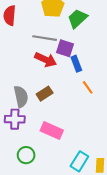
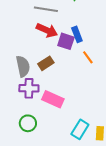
purple square: (65, 48) -> (66, 41), moved
purple cross: (15, 119) -> (29, 88), moved

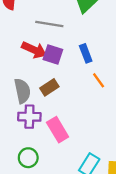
red arrow: (47, 30) -> (34, 50), moved
purple square: (66, 41) -> (53, 55), moved
pink rectangle: (53, 99) -> (58, 130), turned 35

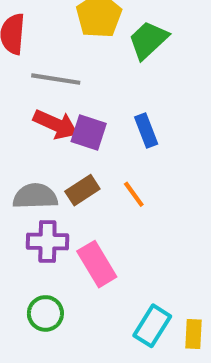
gray line: (49, 24) -> (56, 79), moved
orange line: (99, 80) -> (134, 194), moved
gray semicircle: (22, 91) -> (35, 196), turned -80

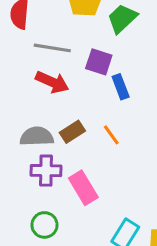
purple square: (89, 133) -> (99, 62), moved

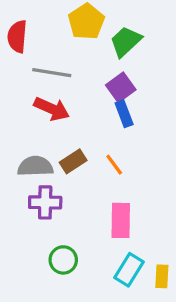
purple square: (99, 62) -> (121, 87), moved, turned 36
pink rectangle: (83, 188) -> (121, 220), moved, turned 32
green circle: (44, 225) -> (63, 260), moved

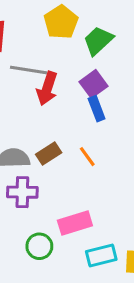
red arrow: (52, 109) -> (47, 89), moved, turned 84
pink rectangle: (121, 220) -> (75, 223), moved, turned 72
cyan rectangle: (129, 270) -> (101, 256), turned 44

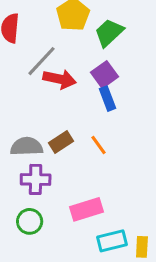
gray line: (29, 70) -> (42, 61), turned -56
red arrow: (47, 89) -> (60, 79), turned -96
green circle: (39, 246) -> (30, 221), moved

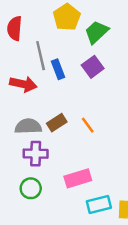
gray line: (42, 61) -> (41, 56), turned -56
red arrow: (60, 79) -> (23, 84), moved
blue rectangle: (107, 99) -> (58, 69), moved

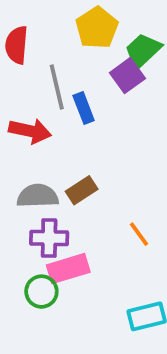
purple square: (93, 67) -> (127, 76), moved
orange line: (88, 125) -> (139, 234), moved
pink rectangle: (78, 178) -> (68, 269), moved

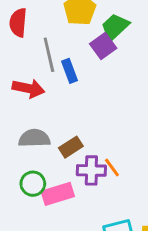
brown rectangle: (82, 190) -> (71, 147), moved
purple cross: (49, 238) -> (91, 170), moved
green circle: (41, 292) -> (33, 184), moved

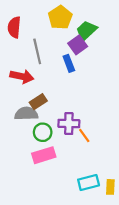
blue rectangle: (69, 71) -> (69, 63), moved
brown rectangle: (71, 147) -> (38, 102), moved
purple cross: (91, 170) -> (69, 124), moved
green circle: (33, 184) -> (43, 132), moved

